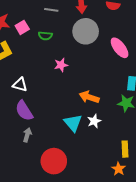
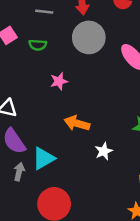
orange arrow: (89, 97) -> (77, 123), moved
cyan triangle: (73, 123) -> (43, 158), moved, turned 42

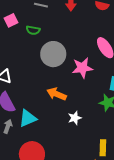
gray circle: (89, 37) -> (53, 54), moved
pink star: (59, 81) -> (82, 68), moved, size x1.5

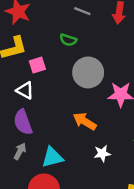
pink square: (11, 20) -> (37, 65), moved
cyan triangle: (28, 118) -> (52, 157), moved

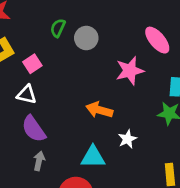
green semicircle: (68, 40) -> (58, 28), turned 112
gray circle: (88, 72) -> (86, 38), moved, size x0.7
cyan triangle: (52, 157) -> (93, 157), moved, turned 30

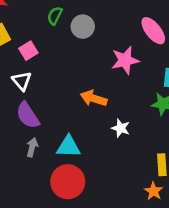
white triangle: (27, 94) -> (22, 81), turned 35
white star: (127, 139) -> (121, 128), turned -30
cyan triangle: (93, 157) -> (68, 147), moved

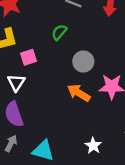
gray circle: (83, 27) -> (83, 62), moved
orange arrow: (94, 98) -> (79, 93), moved

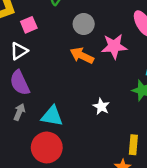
white triangle: (16, 83) -> (19, 51), turned 30

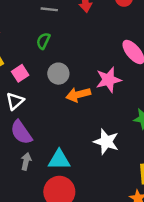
gray circle: (84, 24) -> (58, 74), moved
orange arrow: (82, 56) -> (78, 95), turned -30
white star: (101, 107) -> (106, 142), size x1.5

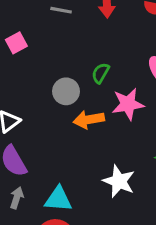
green semicircle: (43, 41) -> (101, 73), moved
pink square: (20, 73) -> (16, 43), moved

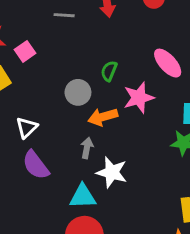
white star: (119, 181) -> (112, 172), moved
gray arrow: (17, 198) -> (87, 148), moved

